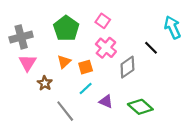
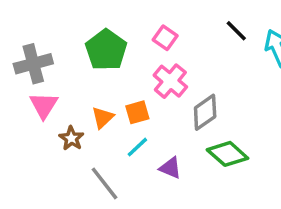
black line: (151, 48) -> (236, 31), moved
orange triangle: (64, 62) -> (103, 118), moved
green diamond: (140, 107) -> (228, 154), moved

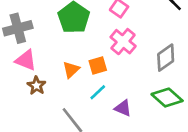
pink triangle: (44, 105) -> (26, 60), turned -40
gray diamond: (205, 112) -> (166, 58), moved
brown star: (71, 138) -> (36, 86), moved

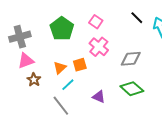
gray diamond: (166, 58) -> (131, 59), turned 30
pink triangle: (26, 60) -> (26, 61), turned -42
cyan line: (98, 92) -> (68, 85), moved

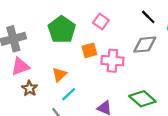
pink cross: (99, 47) -> (112, 61), moved, turned -36
gray diamond: (131, 59) -> (145, 45), moved
orange square: (80, 65) -> (89, 50), moved

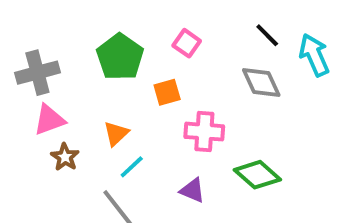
gray diamond: (145, 45) -> (261, 82), turned 70
pink cross: (112, 61) -> (204, 132), moved

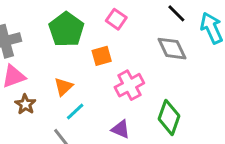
pink cross: (204, 132) -> (129, 85), turned -32
green diamond: (257, 175) -> (169, 117), turned 68

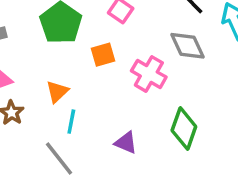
pink cross: (129, 85) -> (149, 74), moved, turned -32
cyan line: (75, 112) -> (71, 122), turned -36

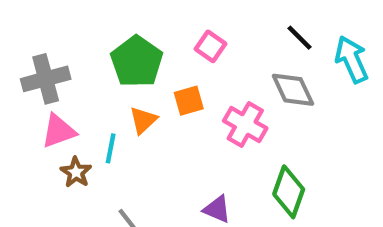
orange triangle: (57, 92) -> (143, 120), moved
cyan line: (71, 122) -> (111, 148), moved

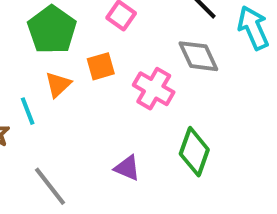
cyan line: (111, 148) -> (28, 111), turned -32

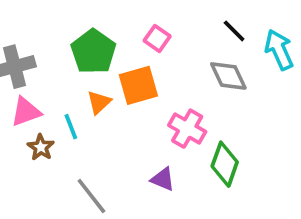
orange square: (101, 66) -> (138, 85), size x1.5
pink cross: (154, 89) -> (187, 129), moved

